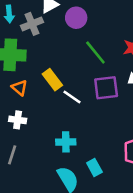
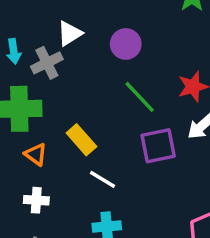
purple circle: (76, 18) -> (126, 44), moved
white line: (72, 97) -> (102, 179), moved

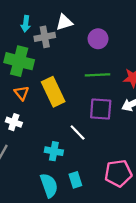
green line: (140, 97) -> (97, 75), turned -65
yellow rectangle: (81, 140) -> (53, 92), size x1.4
white line: (102, 179) -> (78, 132), moved

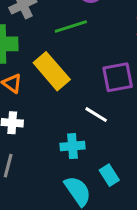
green line: (97, 75) -> (71, 26), moved

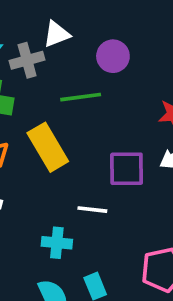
white line: (96, 115) -> (92, 210), turned -35

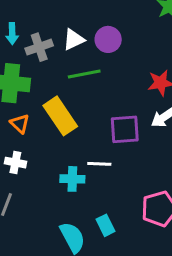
white triangle: (57, 34) -> (74, 40), moved
cyan cross: (57, 243) -> (72, 179), moved

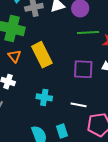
green line: (84, 74) -> (88, 33), moved
white line: (99, 164) -> (79, 105), moved

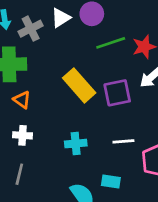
yellow rectangle: (42, 55) -> (79, 85), moved
cyan rectangle: (62, 131) -> (111, 181), turned -48

